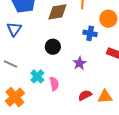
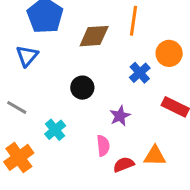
blue cross: (90, 33) -> (140, 73), turned 32
pink semicircle: (54, 84) -> (103, 146), moved
orange triangle: (105, 97) -> (155, 156), moved

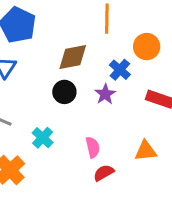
brown diamond: (94, 36) -> (73, 57), moved
purple star: (120, 116) -> (105, 94), moved
red semicircle: (124, 165) -> (104, 173), moved

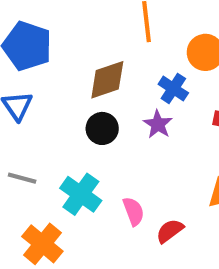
cyan cross: (43, 138) -> (81, 194), size x1.4
pink semicircle: (93, 147) -> (133, 211), moved

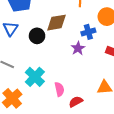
blue cross: (173, 89) -> (88, 32), turned 32
black circle: (102, 128) -> (37, 36), moved

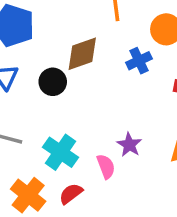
purple star: (78, 48) -> (129, 145), moved
red semicircle: (76, 102) -> (71, 194), moved

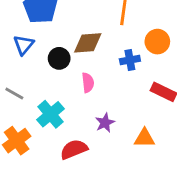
pink semicircle: (106, 166) -> (88, 83), moved
red semicircle: (71, 194) -> (74, 149), moved, size x1.4

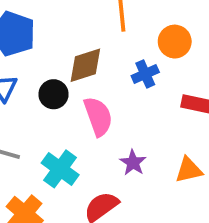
pink semicircle: (88, 83) -> (98, 116), size x1.5

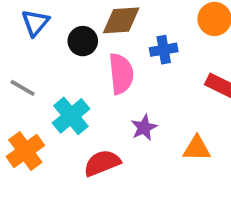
blue cross: (145, 74) -> (164, 50), moved

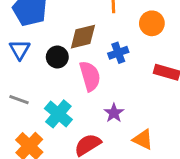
orange triangle: (197, 148) -> (143, 139), moved, turned 35

